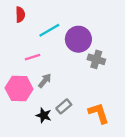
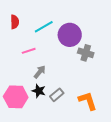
red semicircle: (20, 15) -> (15, 22), moved
pink hexagon: (19, 88) -> (16, 97), moved
black star: (44, 115) -> (39, 91), moved

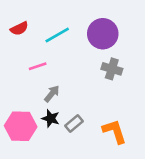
red semicircle: (15, 22) -> (19, 28), turned 64
purple circle: (70, 35) -> (103, 34), moved

